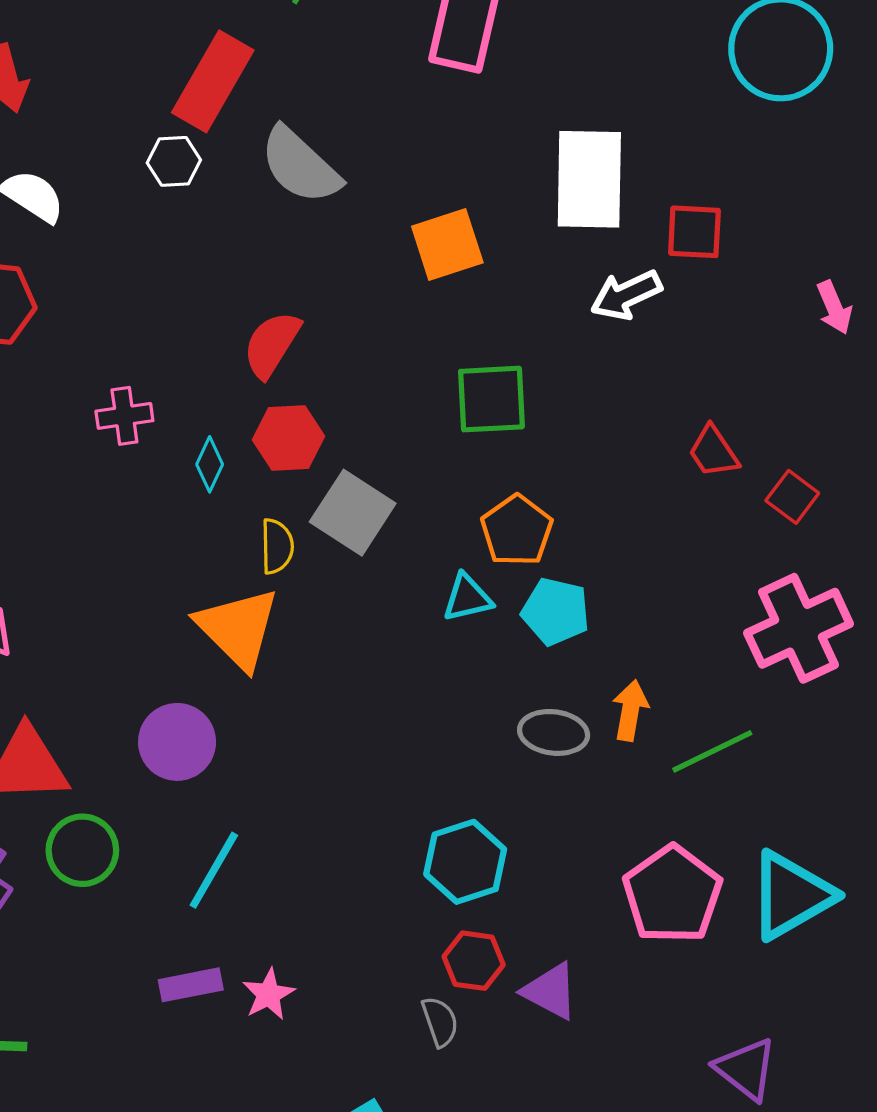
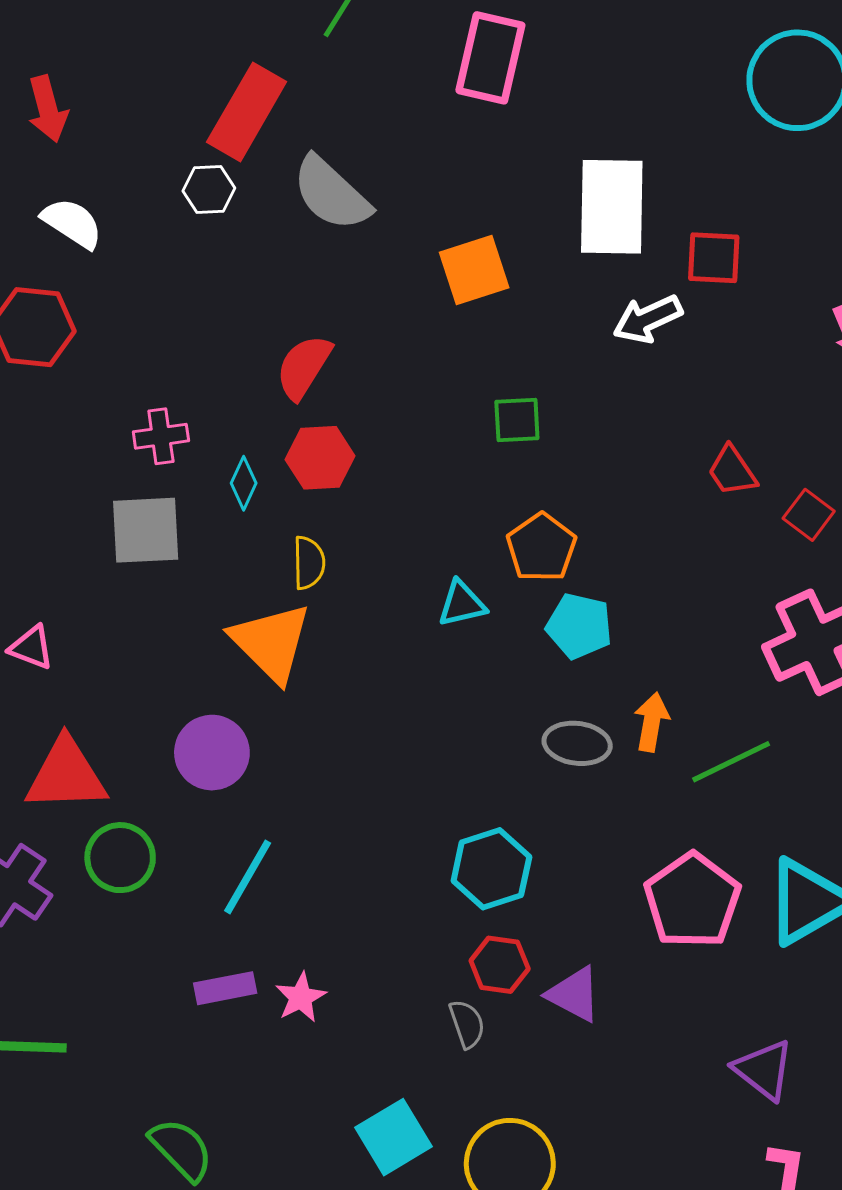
green square: (491, 399) -> (517, 420), size x0.7
gray square: (353, 513) -> (146, 530), moved, turned -36
cyan triangle: (467, 598) -> (462, 604), moved

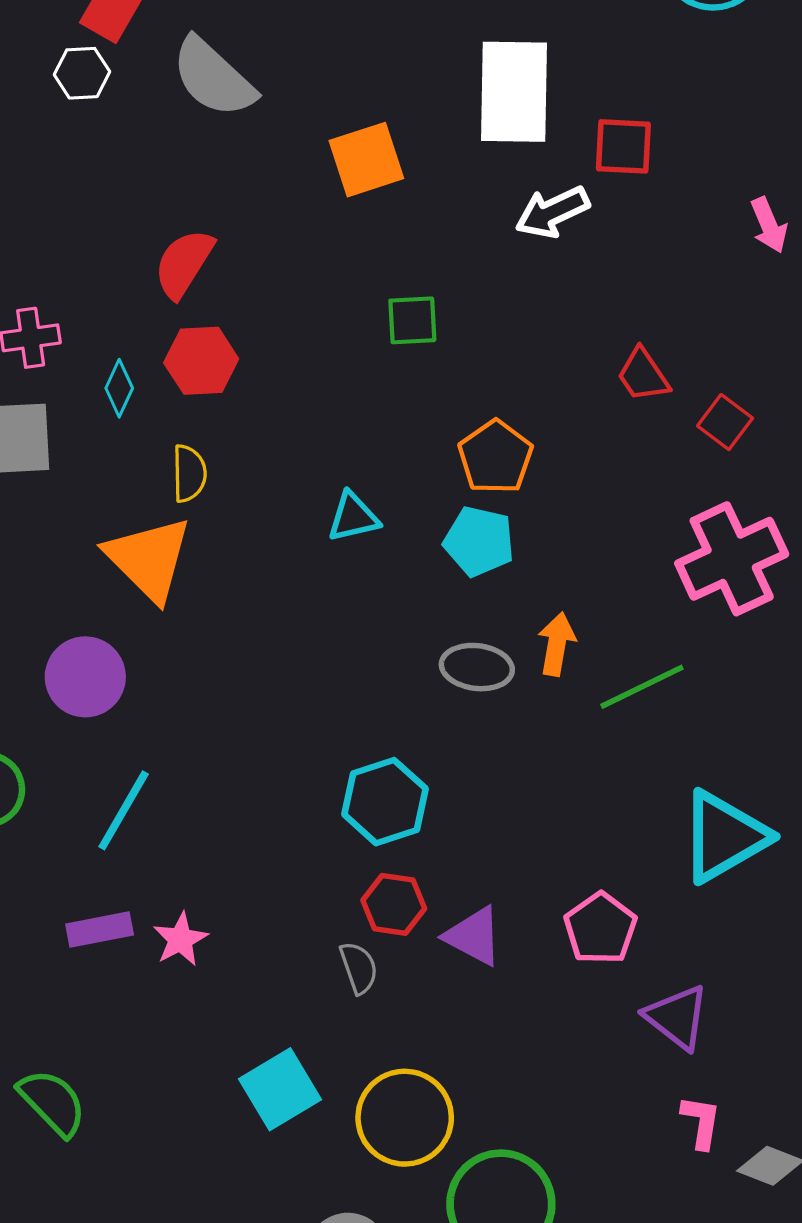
orange pentagon: (541, 547) -> (495, 457), moved
pink pentagon: (692, 900) -> (600, 928), moved, size x0.7

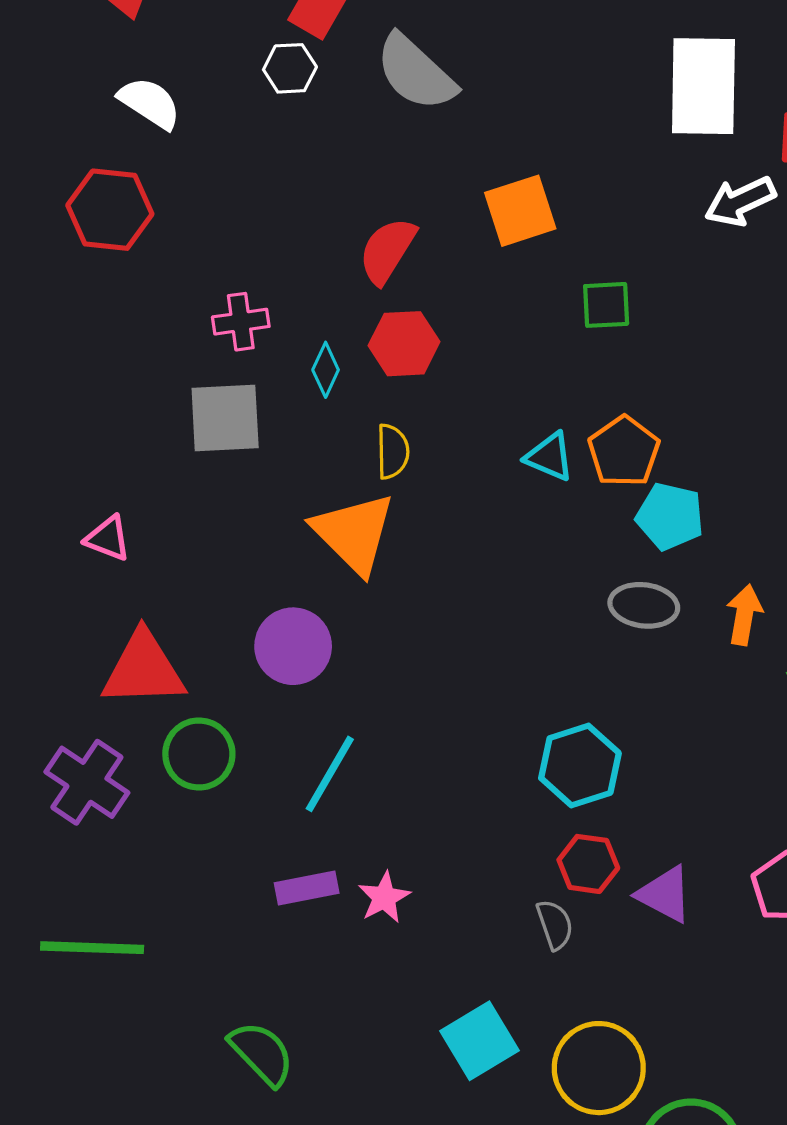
orange square: (366, 160) -> (520, 211), moved
orange pentagon: (495, 457) -> (624, 451), moved
cyan triangle: (353, 517) -> (550, 457), moved, turned 36
gray ellipse: (477, 667) -> (644, 605), moved

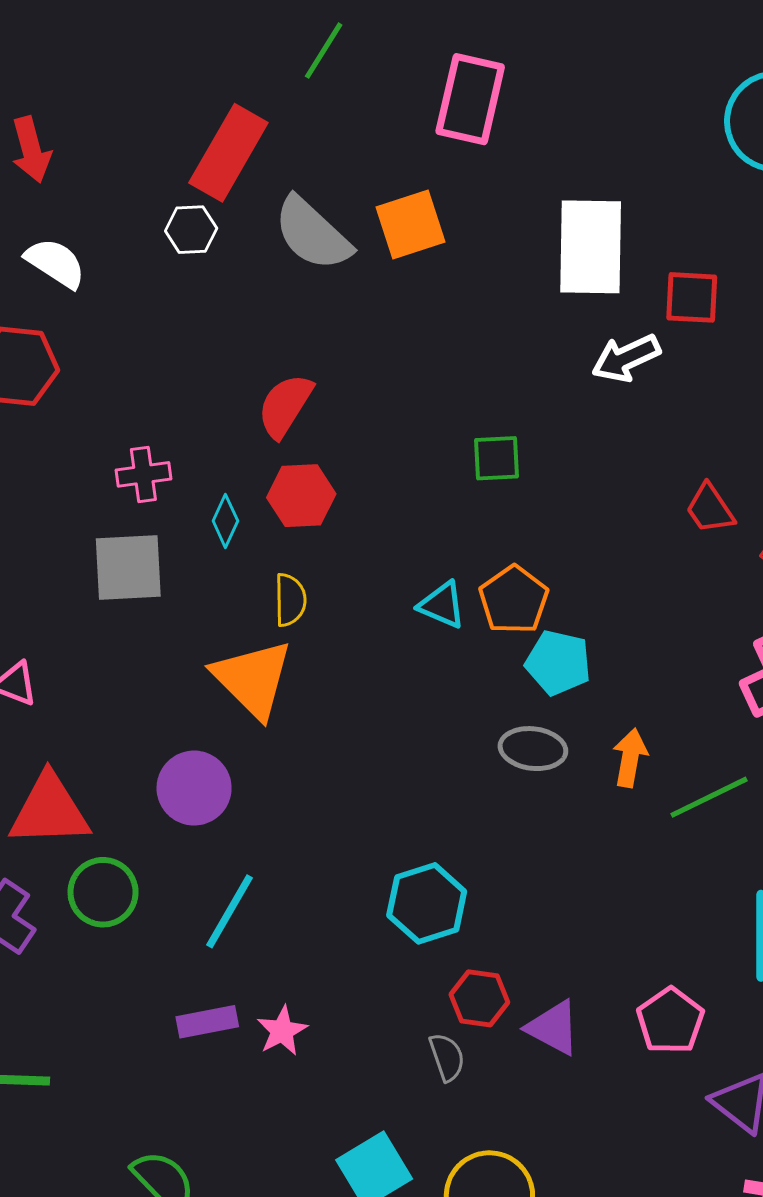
orange square: (520, 211) -> (411, 225), moved
cyan hexagon: (580, 766) -> (427, 903), moved

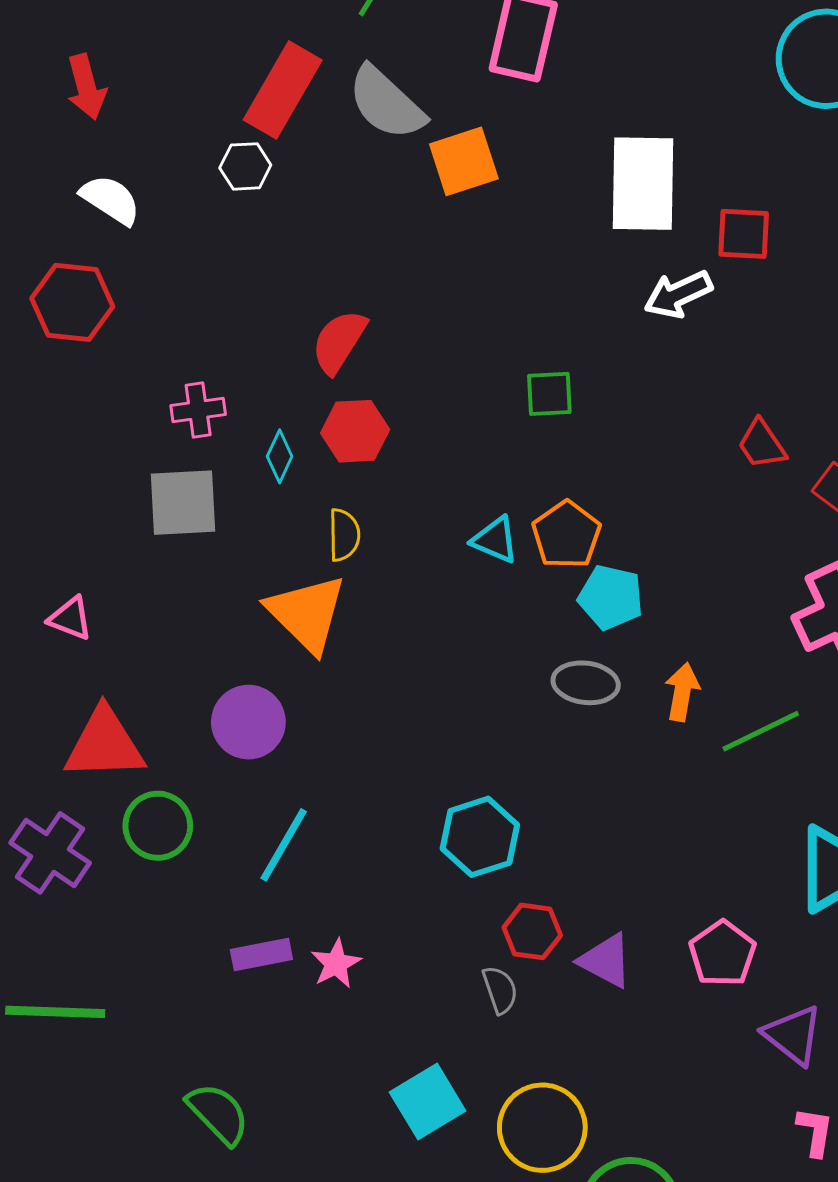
gray semicircle: (312, 234) -> (386, 103), moved

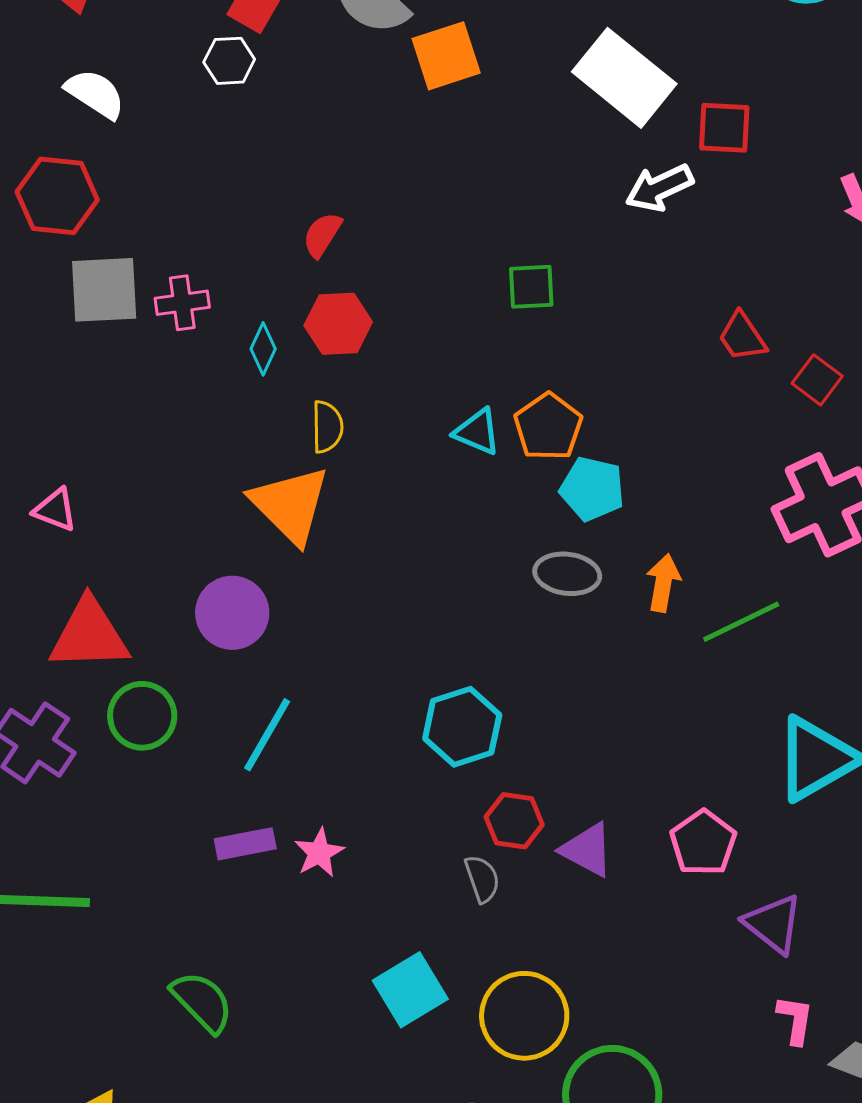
white rectangle: (643, 184) -> (624, 78), turned -52
red semicircle: (339, 342) -> (322, 235), size x0.7
gray square: (183, 503) -> (104, 290), moved

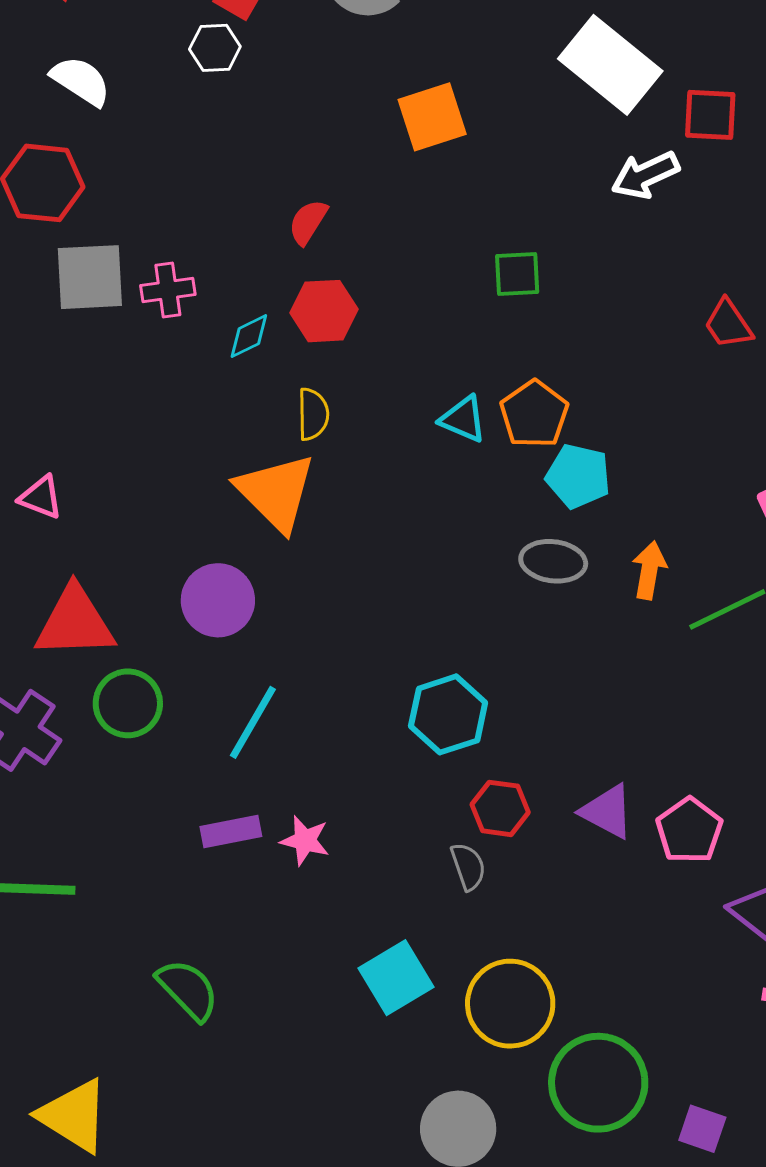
orange square: (446, 56) -> (432, 117), moved
cyan diamond: (263, 349) -> (249, 336), turned 39
purple triangle: (587, 850) -> (607, 811), moved
pink star: (319, 853) -> (305, 840), turned -30

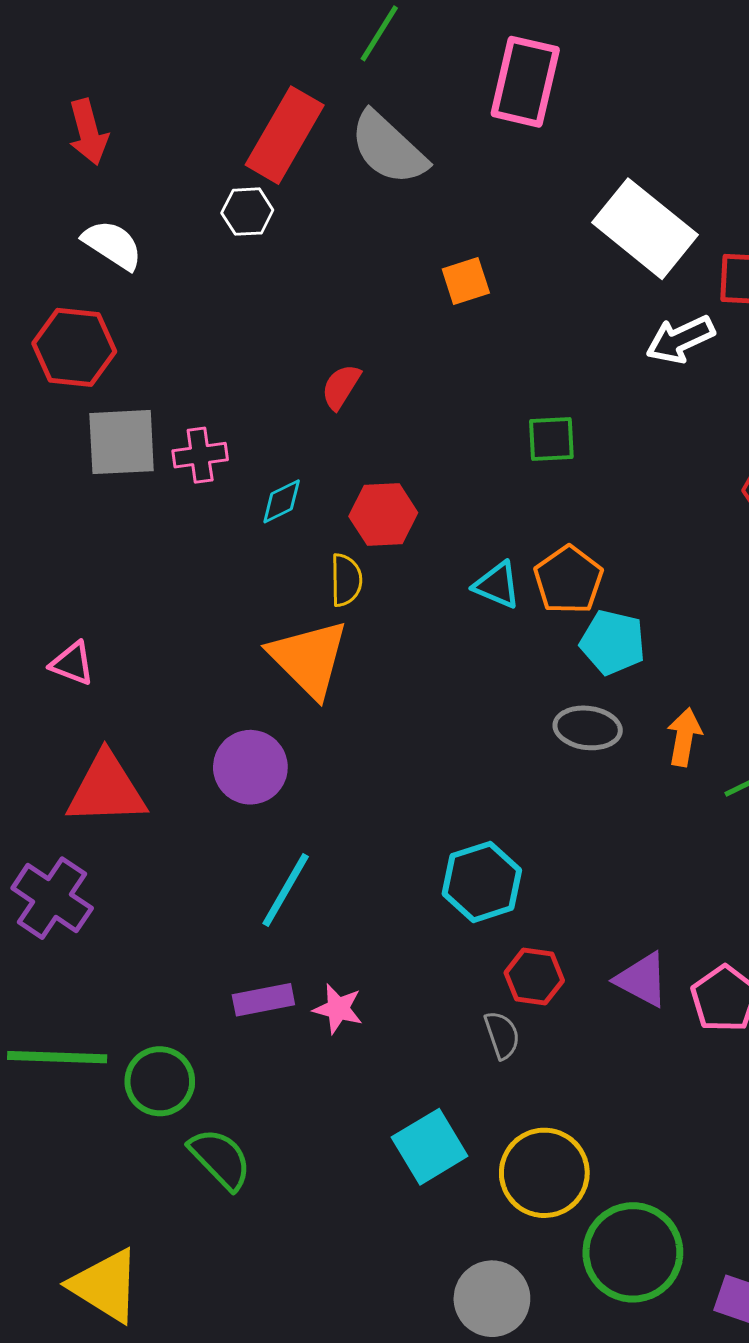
orange square: (432, 117) -> (466, 281), size x0.7
red hexagon: (324, 311) -> (383, 515), moved
green circle: (128, 703) -> (160, 1081), moved

